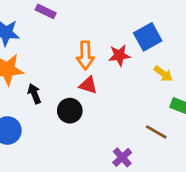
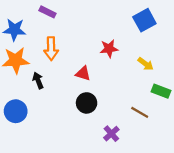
blue square: (148, 37) -> (144, 20), moved
orange arrow: (85, 55) -> (51, 49), moved
black circle: (70, 111) -> (87, 103), moved

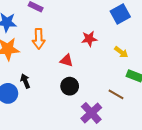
black arrow: (38, 80) -> (25, 81), moved
purple cross: (111, 134) -> (91, 113), size x1.5

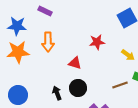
black arrow: (25, 81) -> (57, 93), moved
brown line: (116, 94) -> (120, 85), moved, turned -49

